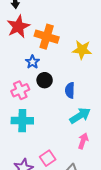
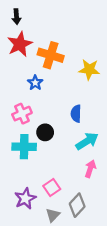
black circle: (45, 80) -> (45, 132), moved

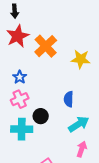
orange cross: (51, 55) -> (46, 46), turned 30
blue star: (35, 83) -> (20, 77), moved

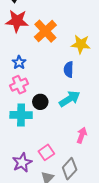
red star: (18, 36) -> (17, 21), turned 30
blue semicircle: (69, 99) -> (69, 69), moved
cyan arrow: (79, 124) -> (70, 99), moved

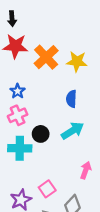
yellow star: (81, 44) -> (77, 61), moved

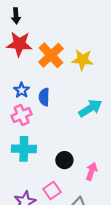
blue semicircle: (71, 99) -> (44, 97), moved
cyan arrow: (72, 131) -> (90, 108), moved
black circle: (41, 134) -> (64, 160), moved

